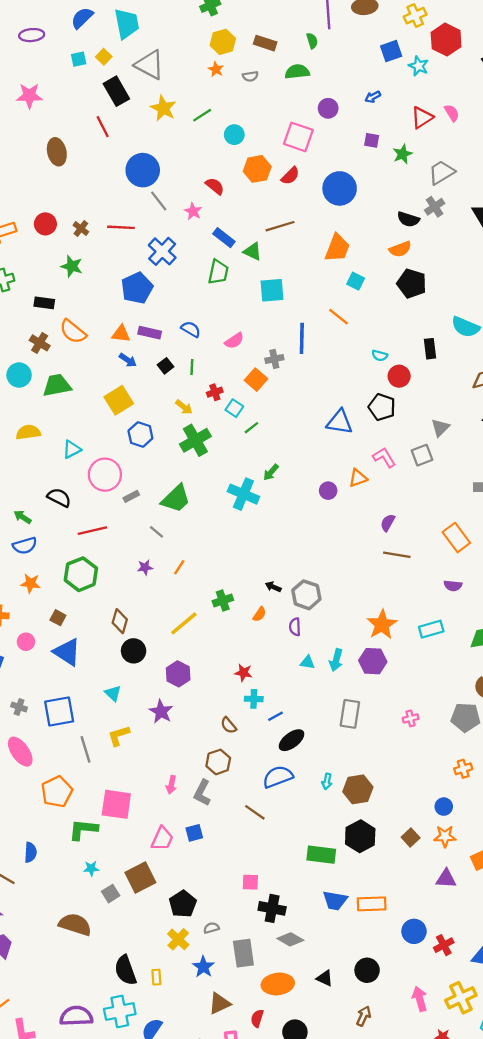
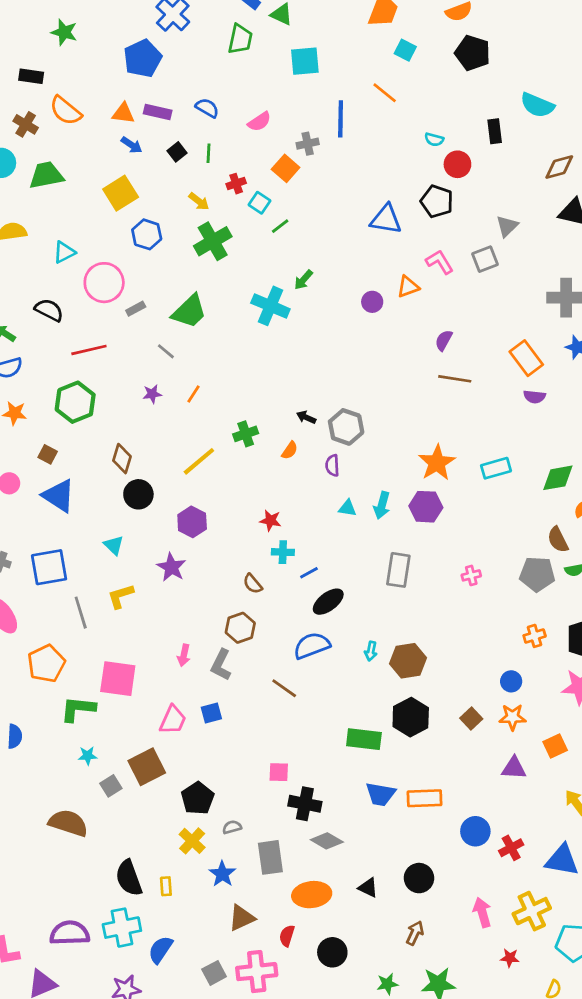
purple semicircle: (453, 586) -> (535, 397), moved

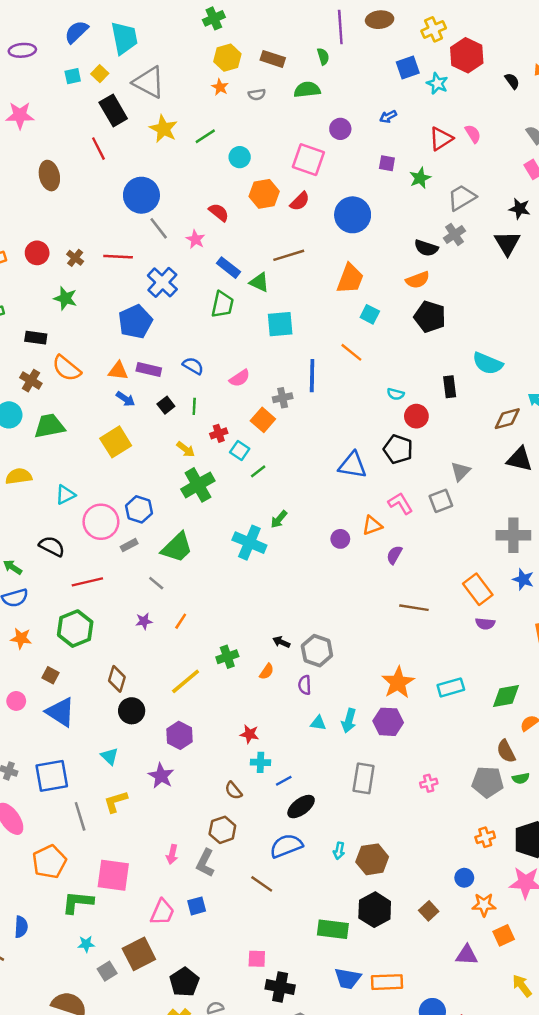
blue hexagon: (147, 234) -> (139, 509), moved
purple semicircle: (444, 340) -> (394, 555), moved
orange star: (513, 717) -> (484, 905), moved

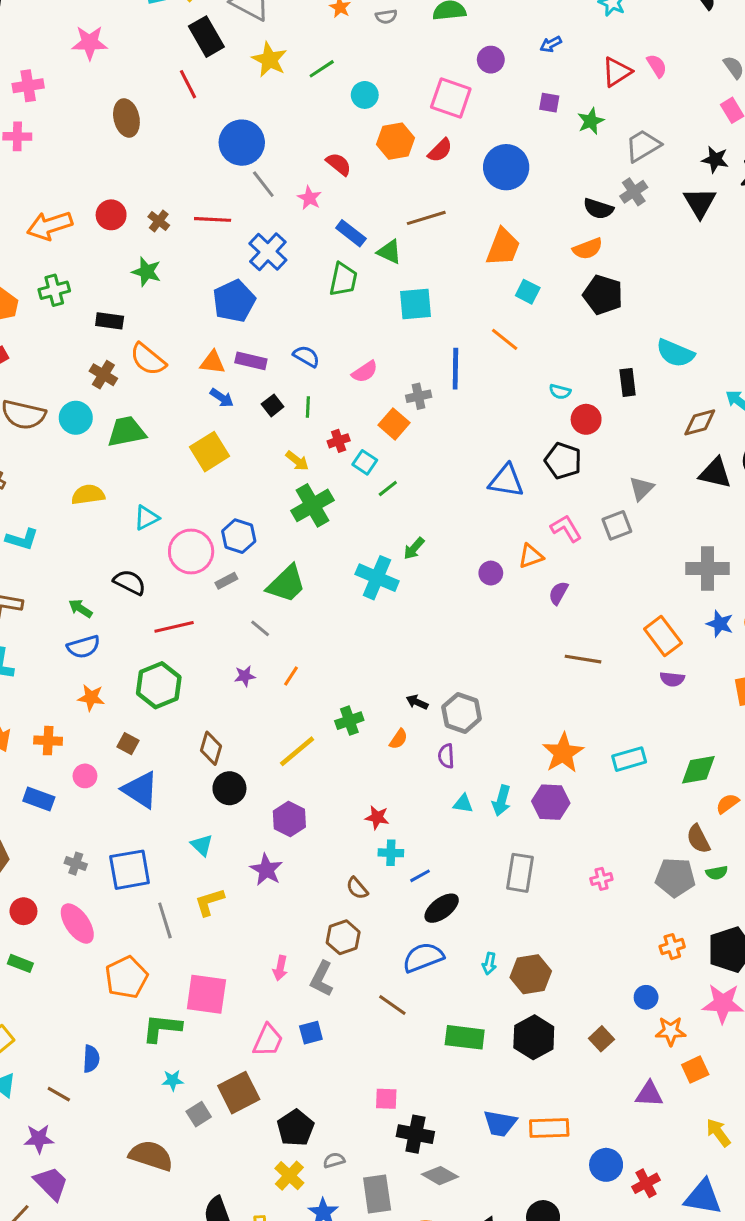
green rectangle: (333, 929) -> (465, 1037), moved

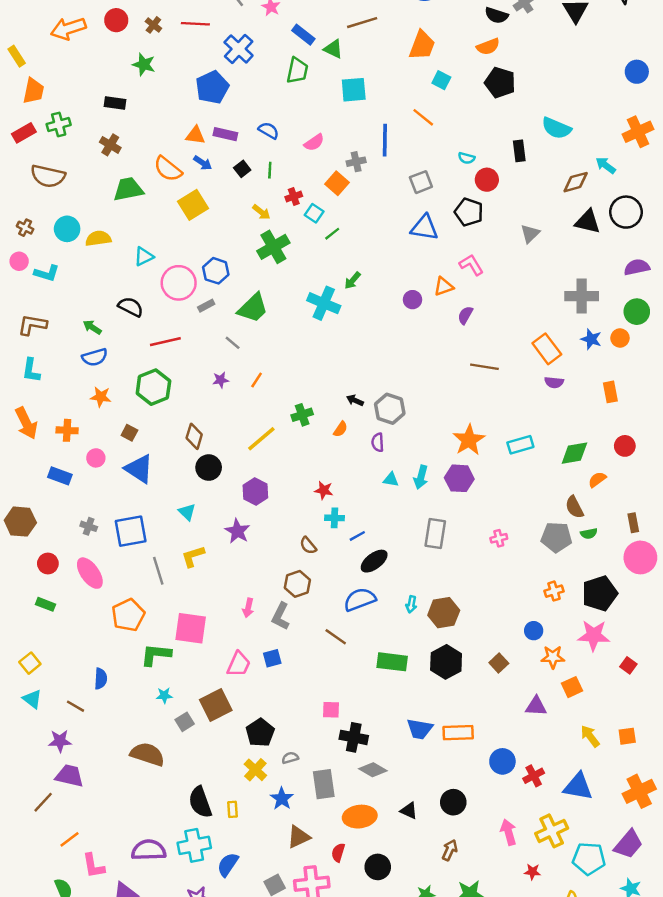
green cross: (54, 290) -> (59, 125), moved
orange semicircle: (148, 359) -> (168, 169), moved
cyan circle: (76, 418) -> (67, 229), moved
gray square: (617, 525) -> (421, 182), moved
purple trapezoid: (51, 1183) -> (69, 776), turned -32

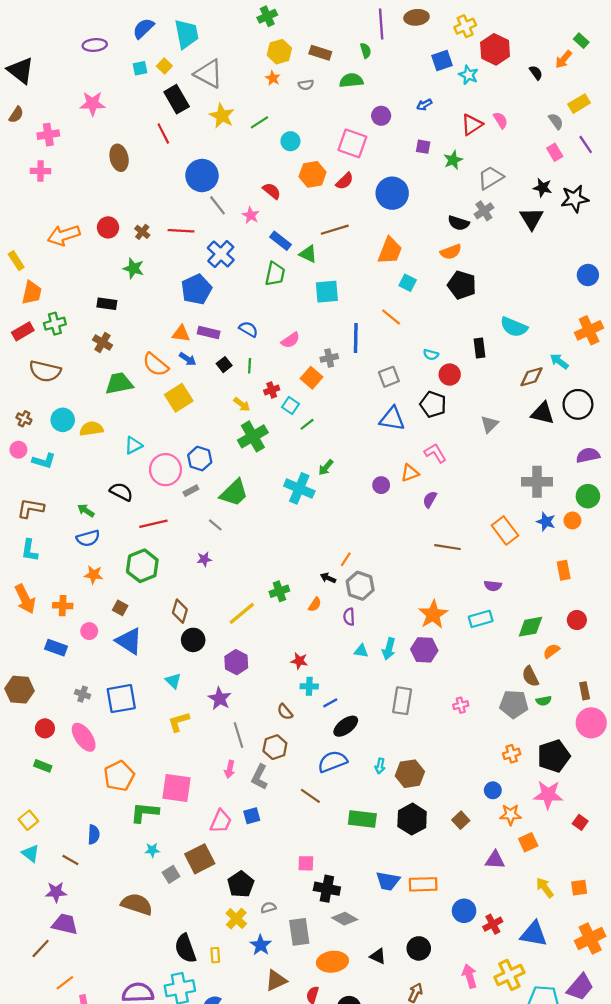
orange line: (257, 380) -> (346, 559), moved
purple semicircle: (554, 382) -> (493, 586), moved
gray line: (158, 571) -> (238, 735), moved

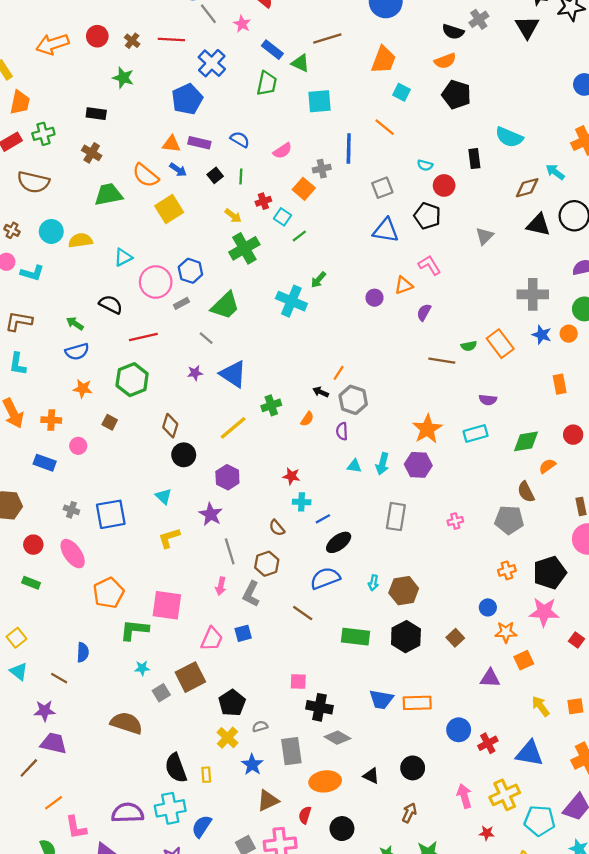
blue triangle: (129, 641) -> (233, 374), moved
green semicircle: (544, 701) -> (469, 346), moved

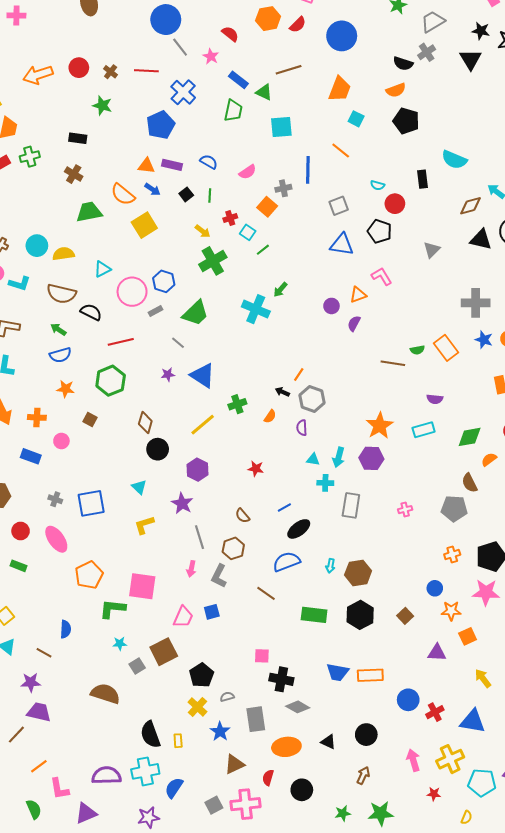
brown semicircle: (33, 182) -> (61, 294), moved
purple semicircle: (424, 312) -> (354, 323), moved
cyan cross: (302, 502) -> (325, 483), moved

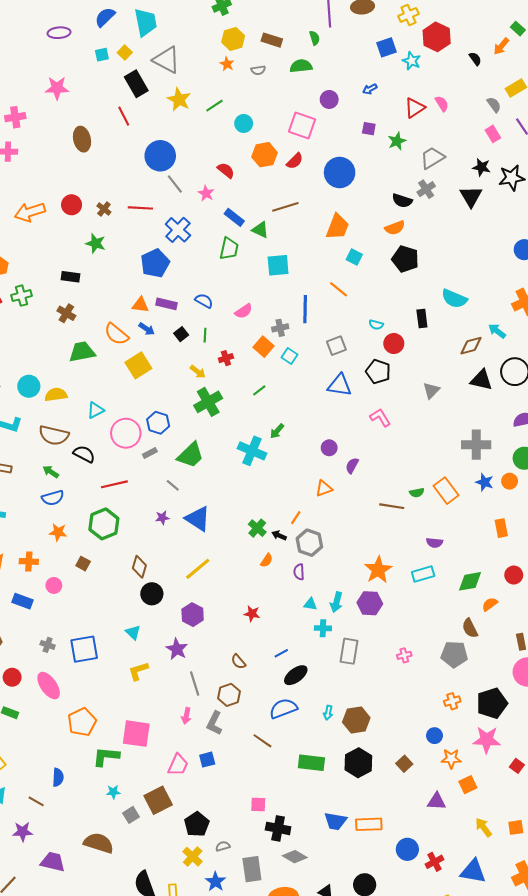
cyan square: (248, 232) -> (290, 356), moved
orange triangle: (358, 295) -> (324, 488), moved
green cross: (237, 404) -> (257, 528), moved, turned -30
purple trapezoid: (39, 712) -> (53, 862), moved

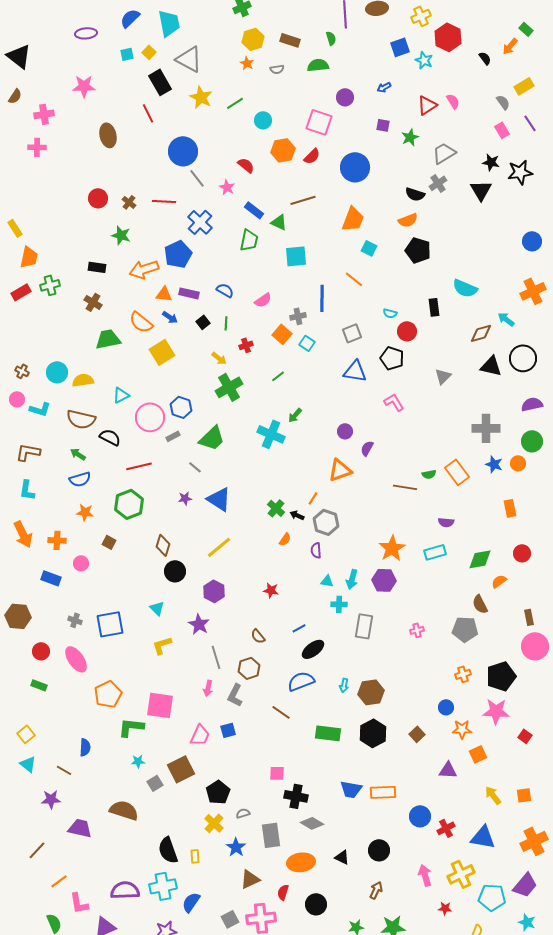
orange arrow: (30, 212) -> (144, 269), moved
orange triangle: (324, 488) -> (340, 470), size x1.4

